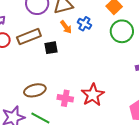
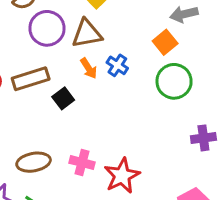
black square: (51, 48) -> (63, 98), turned -32
pink cross: (65, 98) -> (82, 163), moved

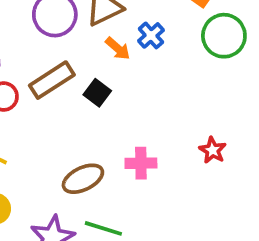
blue cross: (117, 65) -> (151, 35), turned 30
red star: (122, 176) -> (213, 150), moved, size x0.6

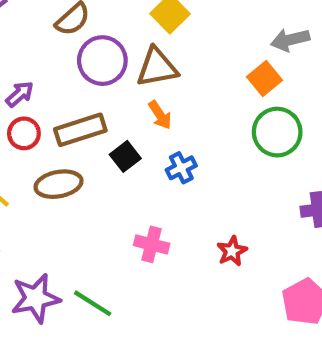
blue cross: (151, 35) -> (181, 168), moved
brown ellipse: (83, 179) -> (59, 184), moved

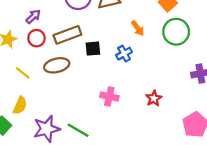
orange arrow: (160, 115) -> (138, 28), moved
black square: (125, 156) -> (93, 49), turned 35

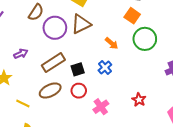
purple arrow: (33, 17) -> (21, 54), turned 32
red circle: (36, 38) -> (79, 91), moved
pink cross: (109, 96) -> (101, 107), turned -35

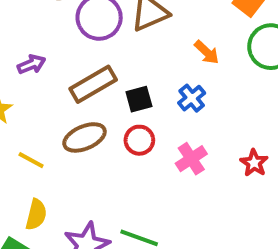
pink cross: (101, 107) -> (191, 159), moved

